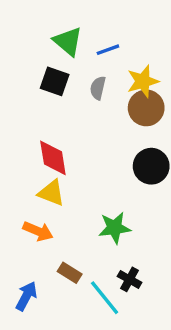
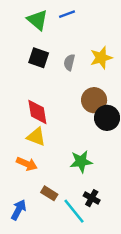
green triangle: (68, 41) -> (37, 20), moved
blue line: (108, 50) -> (67, 14), moved
brown circle: (146, 108) -> (94, 100), moved

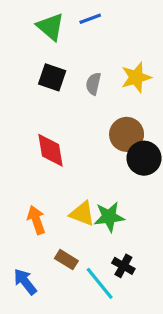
yellow triangle: (36, 137) -> (82, 214), moved
orange arrow: (27, 164) -> (36, 220), turned -132
blue arrow: (19, 210) -> (25, 282), turned -66

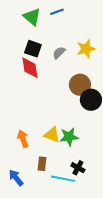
gray semicircle: (93, 84) -> (59, 53), turned 32
red diamond: (51, 150) -> (30, 68), moved
brown rectangle: (66, 260) -> (42, 164), turned 64
cyan line: (100, 283) -> (63, 179), turned -40

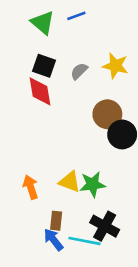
yellow star: (86, 49) -> (115, 66), turned 30
black cross: (78, 168) -> (105, 226), size x1.5
blue arrow: (16, 178) -> (53, 240), moved

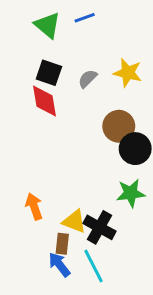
yellow triangle: (70, 182) -> (74, 221), moved
green star: (93, 184) -> (131, 193), moved
black cross: (105, 226) -> (99, 227), moved
cyan line: (84, 241) -> (94, 266), turned 52

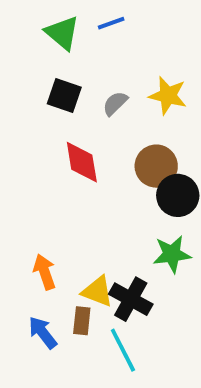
red diamond: (44, 101) -> (82, 162), moved
blue arrow: (59, 265) -> (43, 332), moved

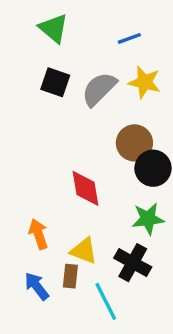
blue line: (111, 23) -> (129, 38), moved
gray semicircle: (115, 103) -> (99, 89), size x1.6
red diamond: (82, 162) -> (86, 188), moved
black cross: (131, 299) -> (133, 263), moved

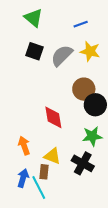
blue arrow: (37, 286) -> (23, 178), turned 54
cyan line: (106, 301) -> (39, 188), moved

